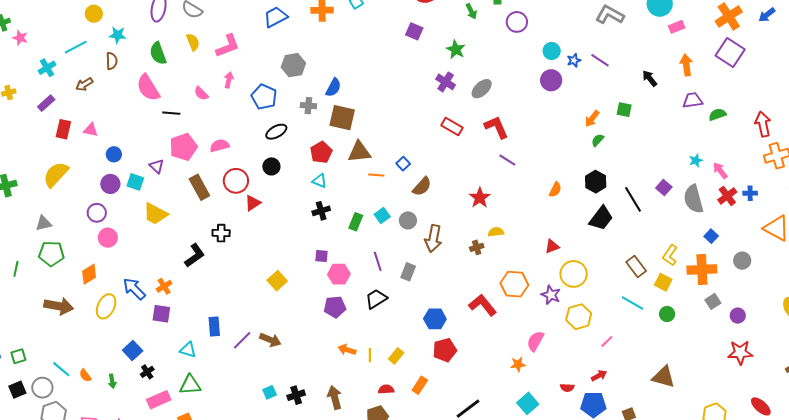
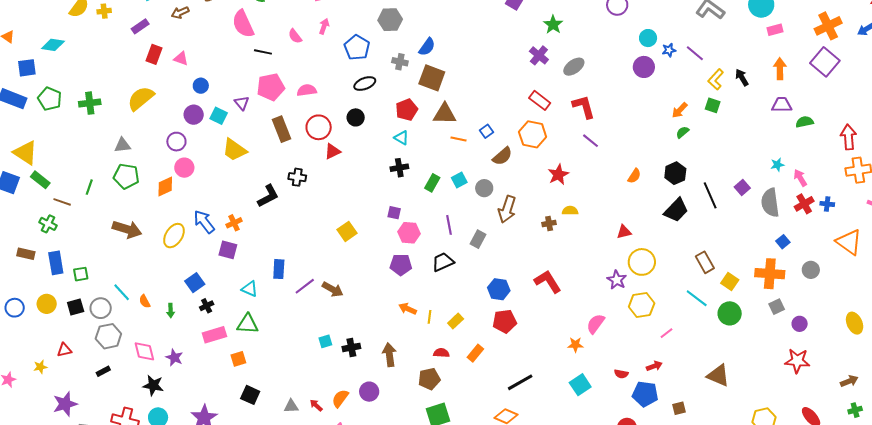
yellow L-shape: (670, 255) -> (716, 79), moved
orange diamond: (89, 274) -> (165, 186), moved
orange hexagon: (514, 284) -> (533, 134), moved
green circle: (667, 314) -> (730, 313), size x1.5

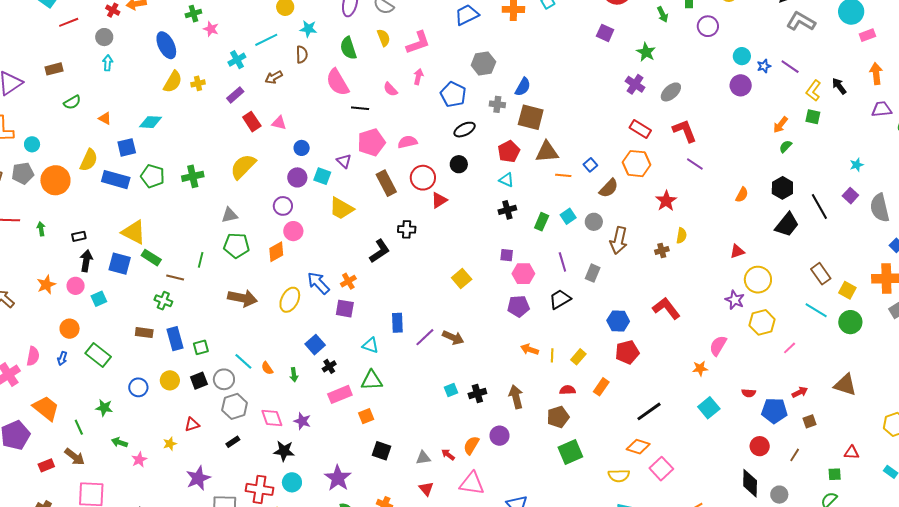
red rectangle: (154, 54) -> (252, 122), turned -48
cyan star: (777, 165) -> (857, 165), moved
yellow semicircle: (570, 211) -> (681, 236), turned 105
red arrow: (654, 366) -> (800, 392), moved

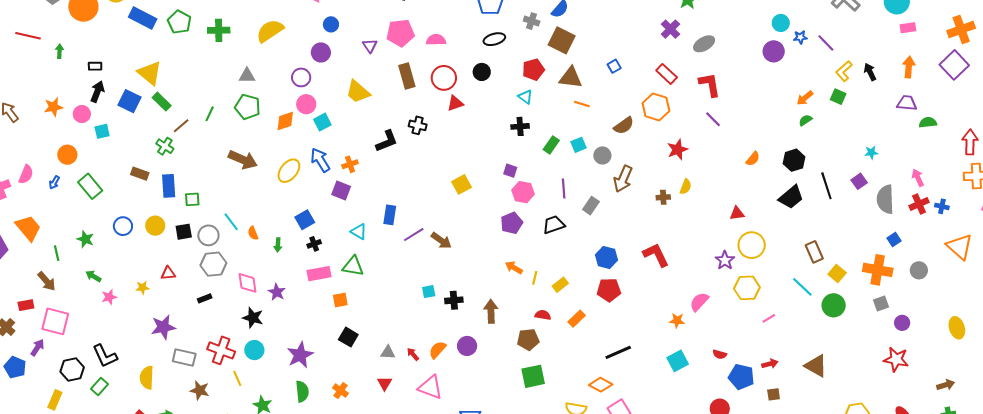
blue square: (590, 165) -> (614, 66), moved
cyan square: (322, 176) -> (322, 122), moved, turned 30
brown line: (175, 277) -> (181, 126), turned -66
purple pentagon: (518, 306) -> (512, 223), turned -30
red rectangle: (46, 465) -> (26, 305), moved

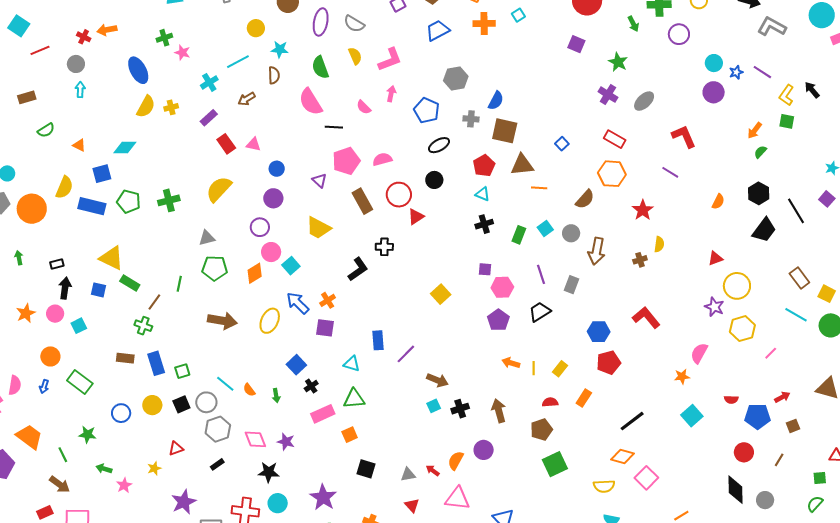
red L-shape: (710, 85) -> (684, 136), moved
blue square: (130, 101) -> (98, 290), size x0.7
brown arrow: (441, 241) -> (437, 380), moved

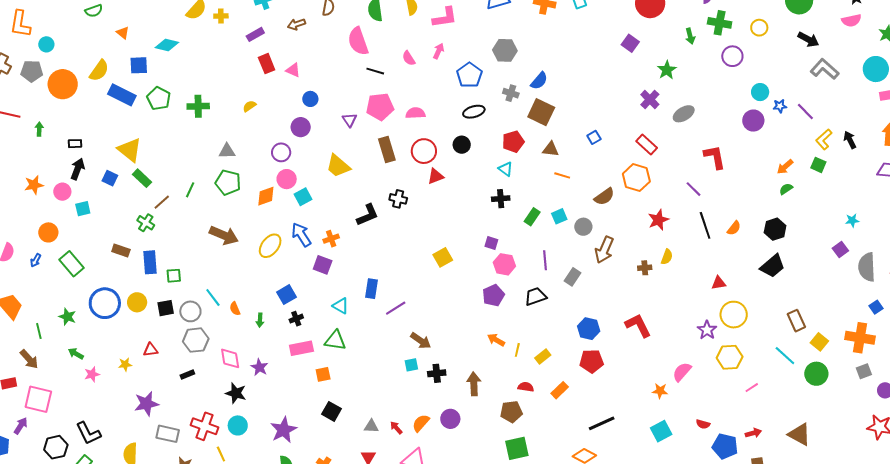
brown triangle: (522, 165) -> (551, 149), size x0.7
yellow semicircle: (219, 189) -> (249, 106), size x0.5
black line: (796, 211) -> (705, 225), moved
blue circle: (121, 413) -> (105, 303), size x1.6

